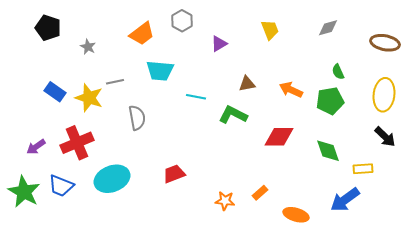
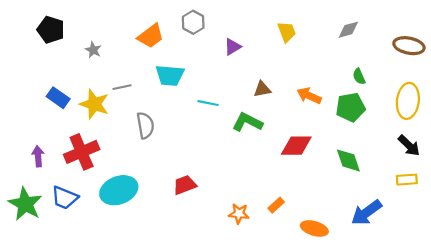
purple arrow: (36, 147) -> (38, 156), turned 120
yellow rectangle: (363, 169) -> (407, 180), moved

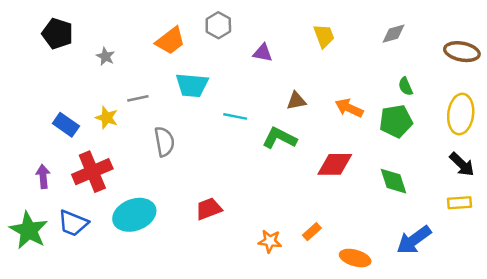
purple triangle: (233, 47) -> (263, 53), turned 42
blue rectangle: (58, 98) -> (66, 125), moved
yellow star: (94, 104) -> (107, 118), size x0.7

